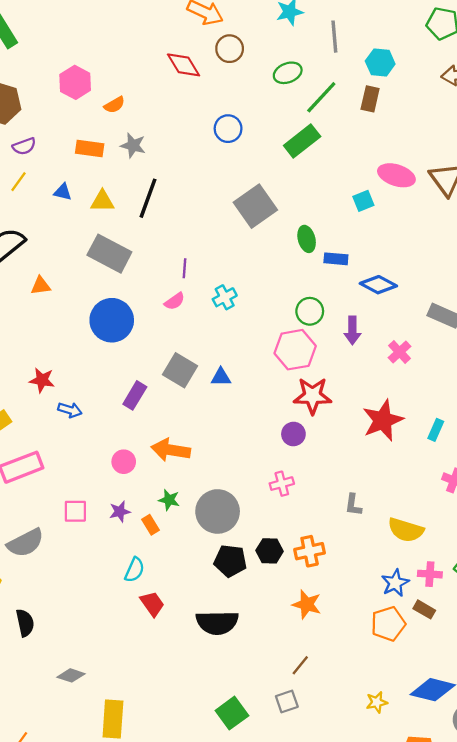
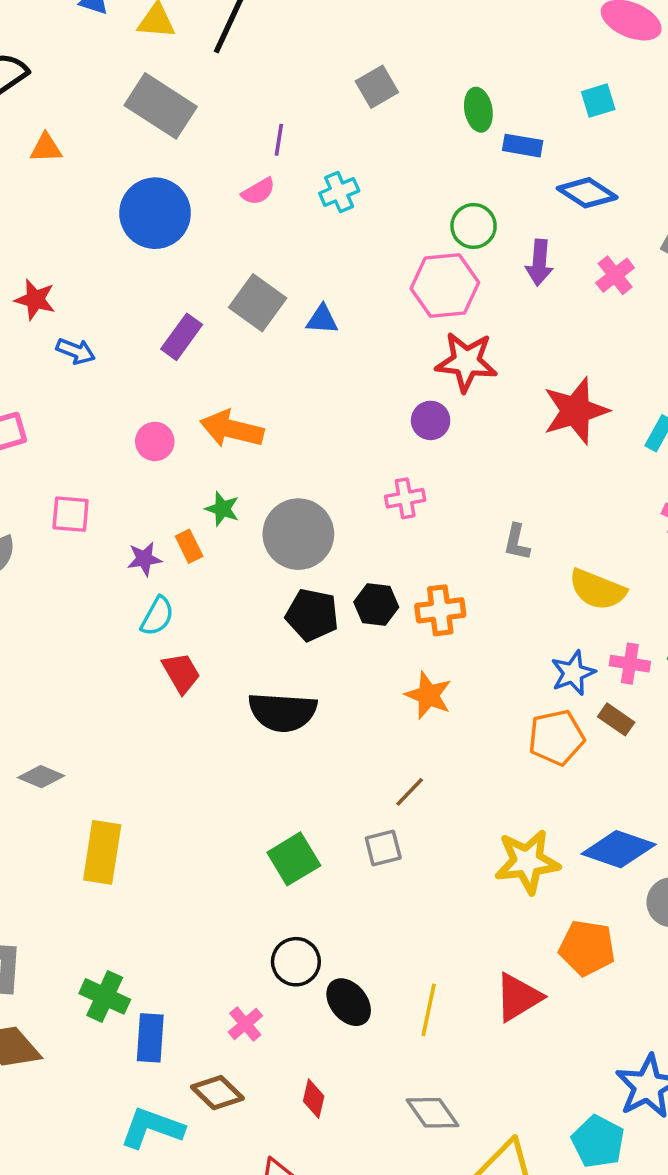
cyan square: (363, 201) -> (598, 101), moved
gray square: (255, 206) -> (377, 87), moved, size x0.6
pink cross: (399, 352) -> (615, 275), moved
purple star: (120, 512) -> (144, 559), moved
yellow star: (377, 702) -> (527, 862), size x1.8

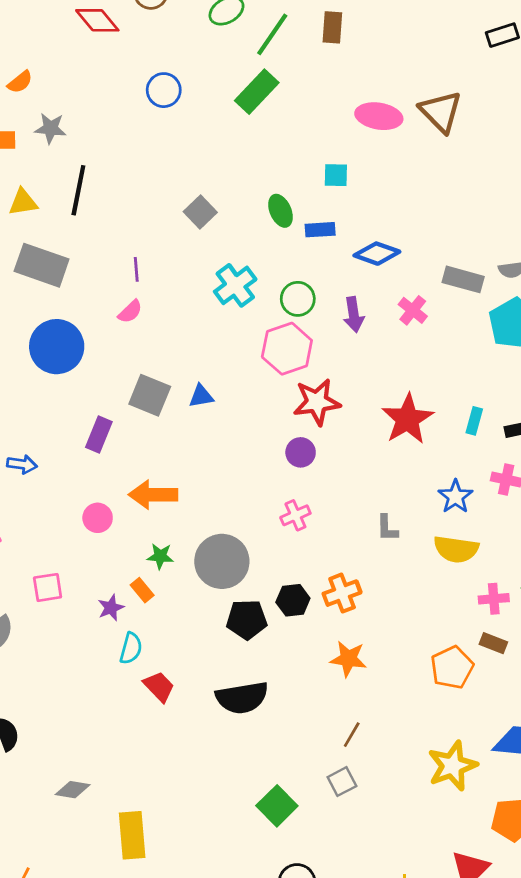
cyan square: (598, 101) -> (336, 175), moved, turned 32
cyan cross: (339, 192) -> (235, 285), moved, size x1.4
blue star: (573, 673) -> (455, 497), moved

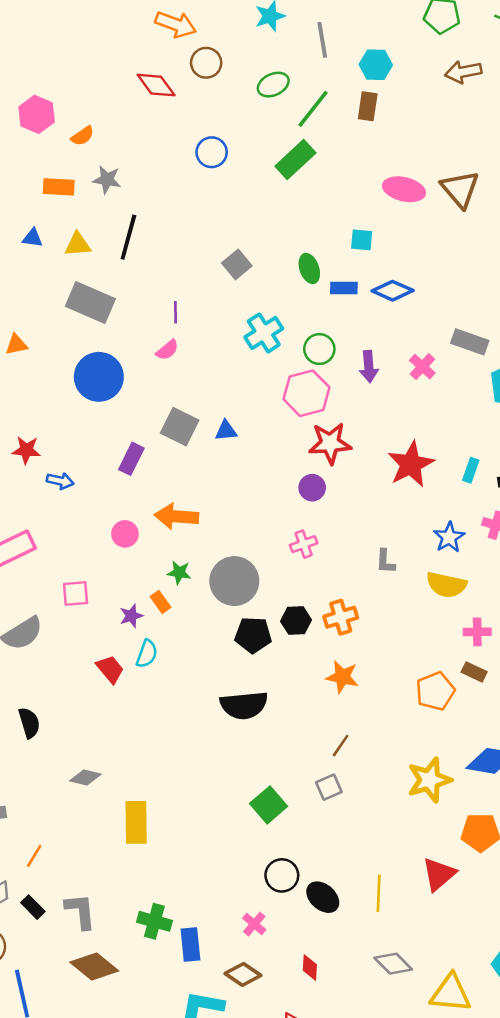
blue diamond: (377, 254) -> (393, 291), moved
red trapezoid: (159, 687) -> (110, 669), moved

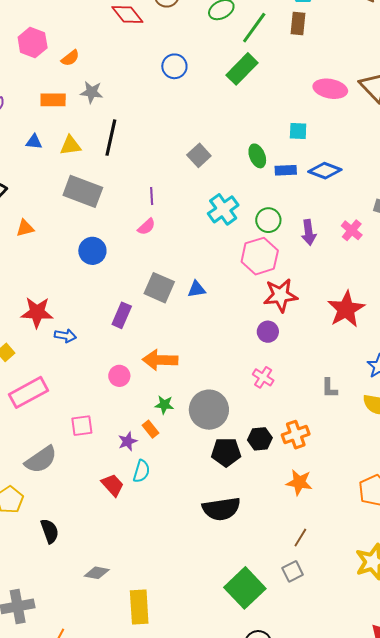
blue circle: (99, 377) -> (92, 251), size x0.7
red star: (26, 450) -> (37, 312), size x1.4
pink cross: (304, 544) -> (263, 377), turned -35
green square: (269, 805) -> (245, 588), size x1.4

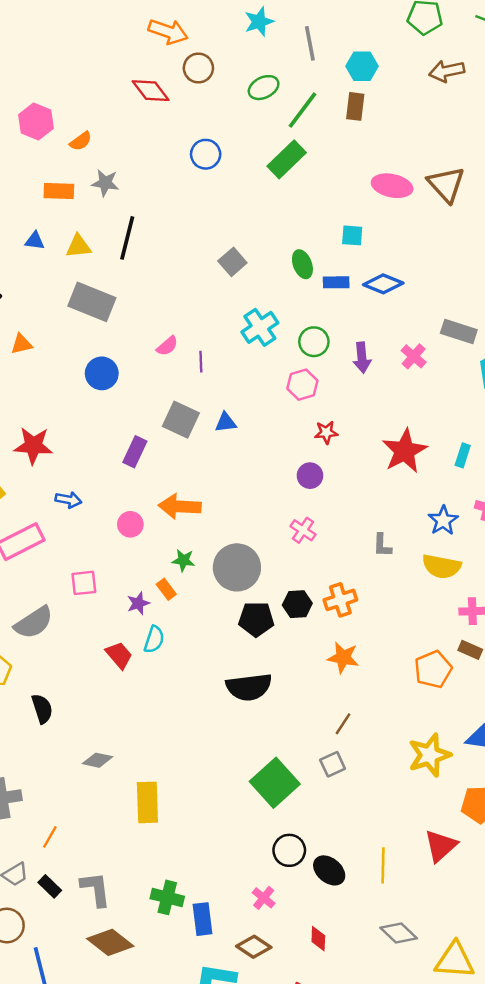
purple line: (152, 196) -> (201, 362), moved
pink hexagon: (260, 256) -> (302, 385), size x0.7
red star: (280, 295) -> (326, 432), size x0.6
blue arrow: (65, 336) -> (68, 500), moved

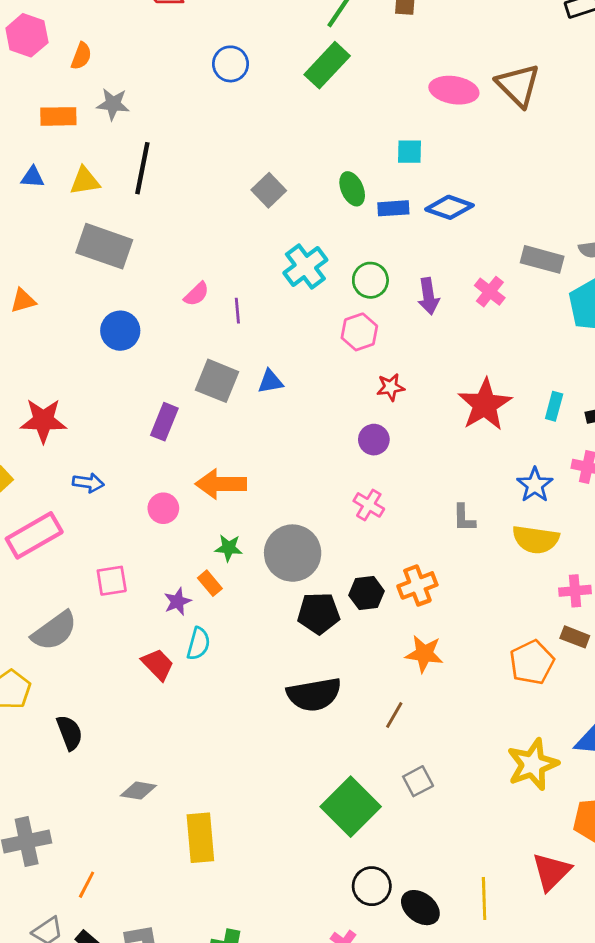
orange semicircle: (81, 141) -> (81, 56), turned -30
brown line: (343, 724) -> (394, 715), moved

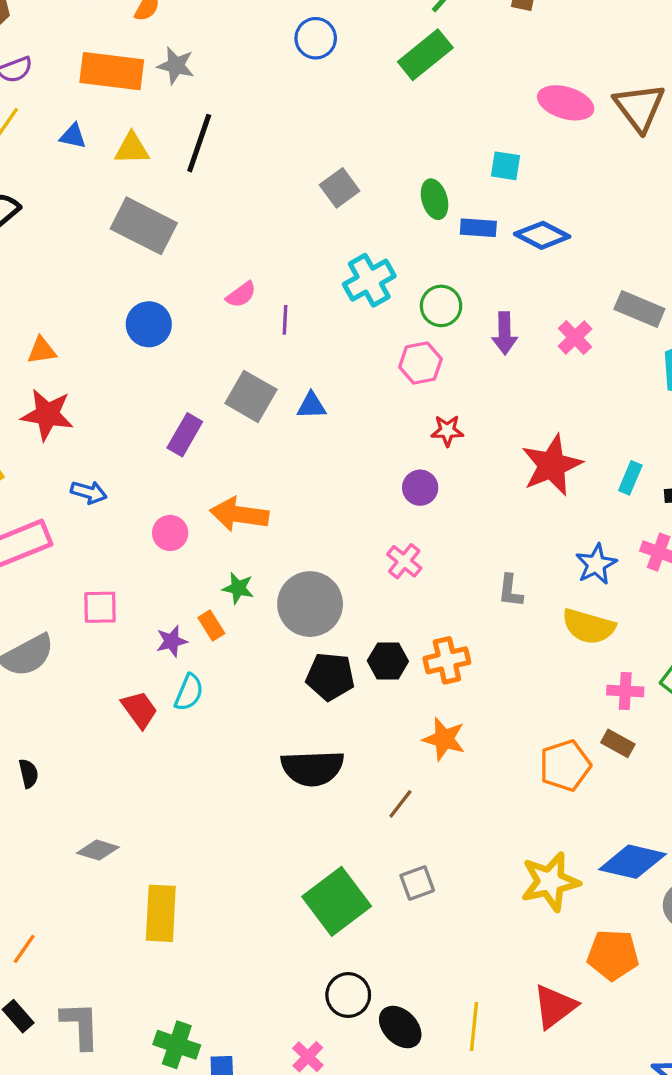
orange rectangle: (58, 116) -> (112, 71), size x1.5
orange triangle: (23, 301) -> (42, 350), moved
black semicircle: (70, 733) -> (29, 773), size x0.7

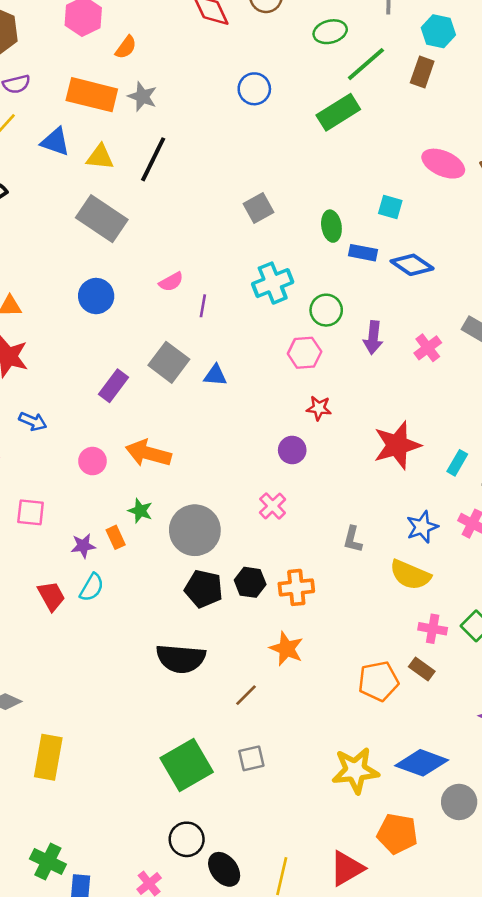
blue triangle: (73, 136) -> (55, 142), size x1.4

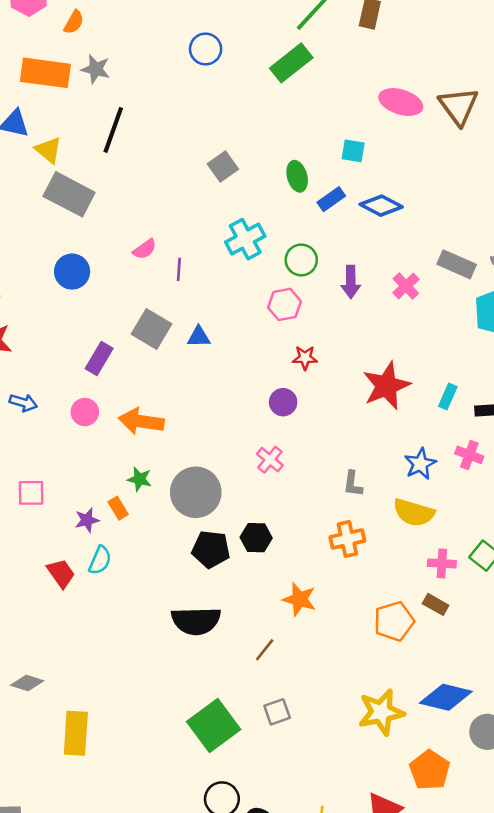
yellow triangle: (100, 157) -> (48, 150), moved, turned 40
blue rectangle: (363, 253) -> (331, 199), turned -40
pink circle: (92, 461) -> (85, 412), moved
orange cross: (296, 587) -> (347, 539), moved
orange pentagon: (397, 834) -> (430, 770), turned 30

